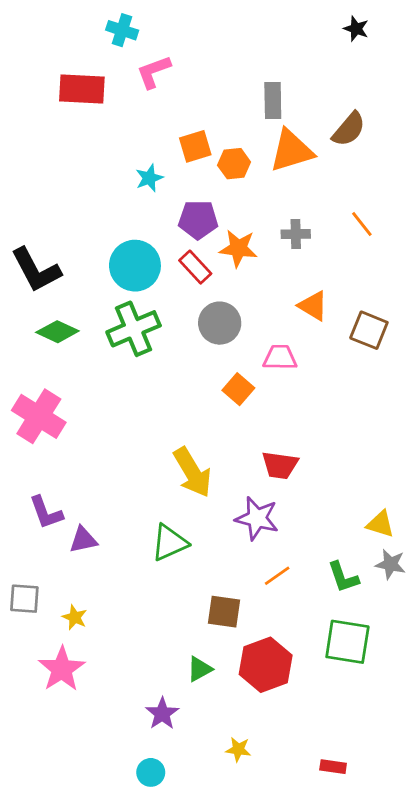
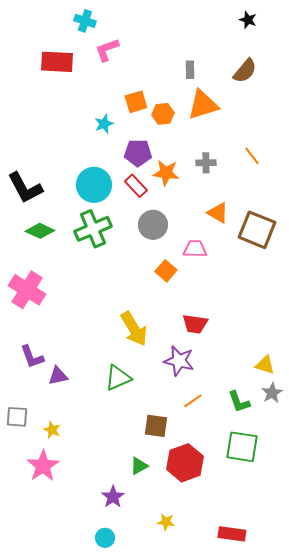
gray rectangle: (273, 101) -> (190, 70), size x0.7
brown semicircle: (349, 129) -> (245, 71), moved
brown square: (369, 330) -> (257, 230), size x1.4
gray star: (391, 564) -> (272, 393), turned 30
red rectangle: (333, 767) -> (232, 534), size x1.5

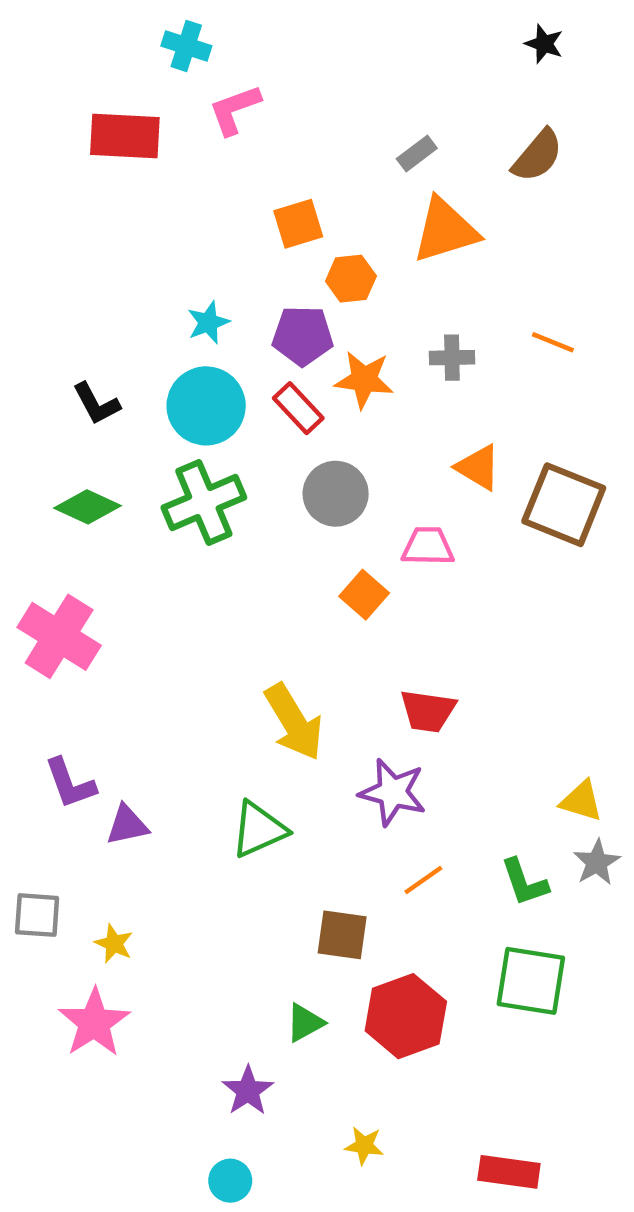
gray rectangle: (190, 70) -> (417, 153), turned 54
orange hexagon: (163, 114) -> (351, 279), moved
cyan star: (104, 124) -> (208, 322), moved
orange line: (252, 156) -> (553, 342), turned -30
black L-shape: (25, 188) -> (96, 404), moved, size x0.6

